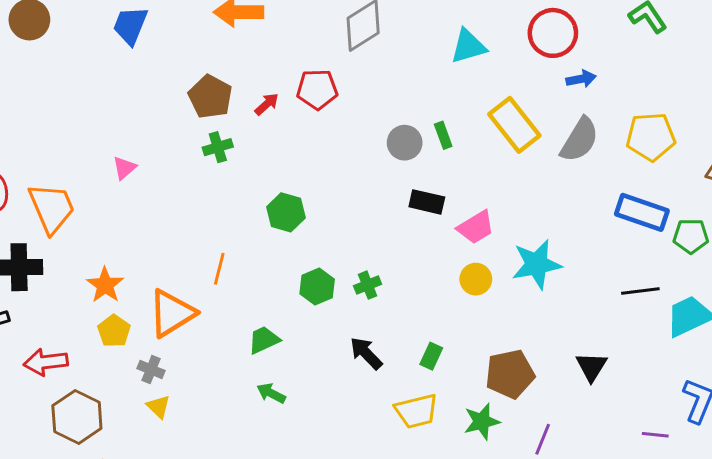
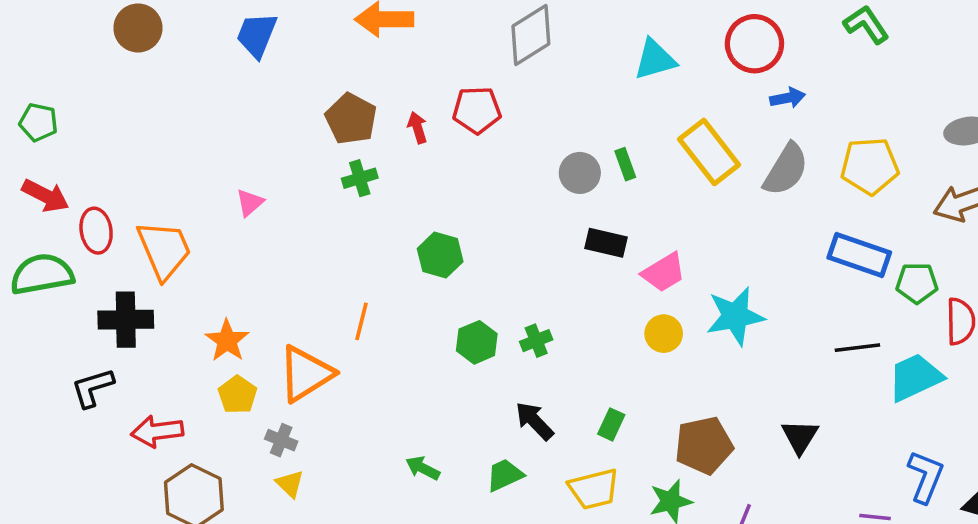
red arrow: (267, 104) -> (417, 128), turned -65
green trapezoid: (264, 340) -> (505, 475), moved

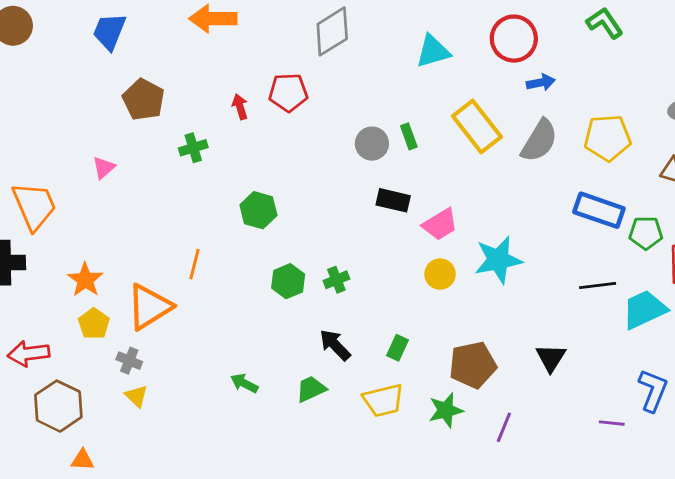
brown pentagon: (351, 119) -> (143, 100), moved

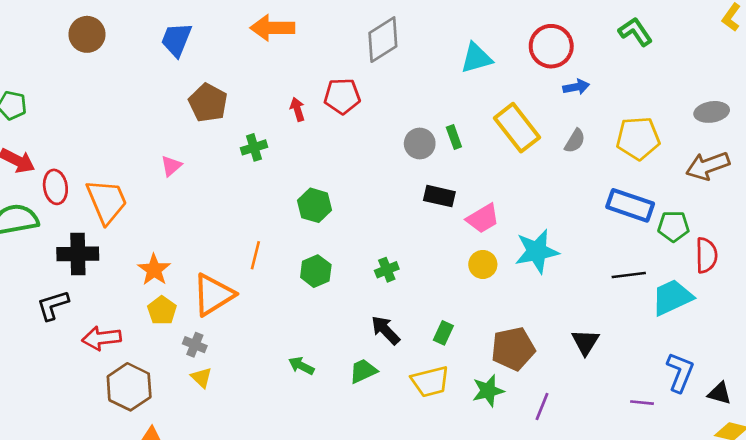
gray semicircle: (539, 141) -> (575, 141), size x0.6
green hexagon: (288, 281) -> (316, 271), moved

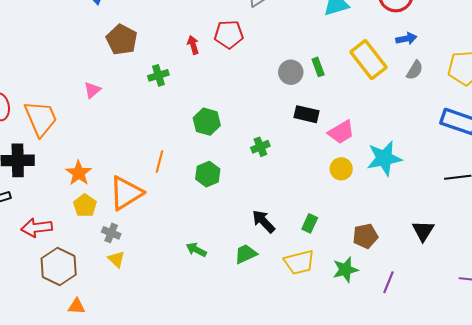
blue arrow: (576, 87) -> (406, 39), moved
green cross: (387, 270) -> (260, 147), moved
brown pentagon: (513, 349) -> (365, 236), size x0.7

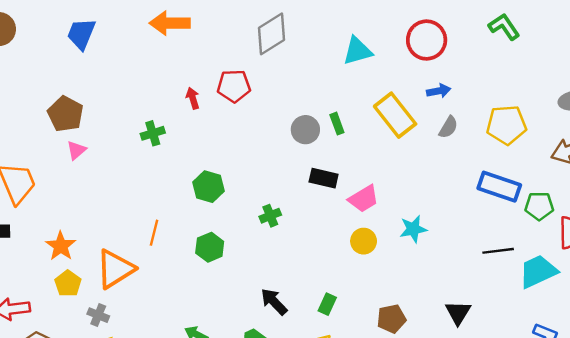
brown pentagon: (122, 40) -> (66, 114), moved
cyan star: (384, 158) -> (413, 229), size x0.7

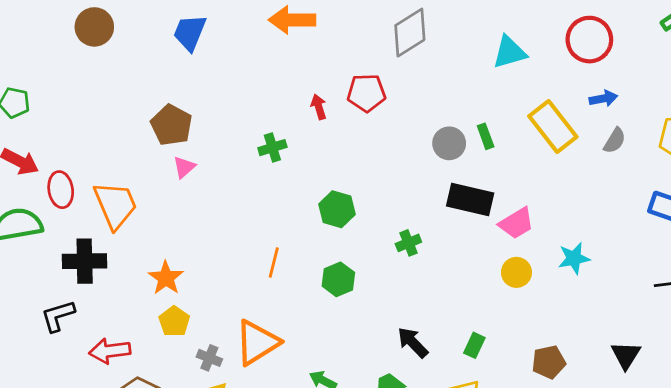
black rectangle: (324, 178) -> (470, 199), size x1.4
orange triangle: (115, 269) -> (257, 342), moved

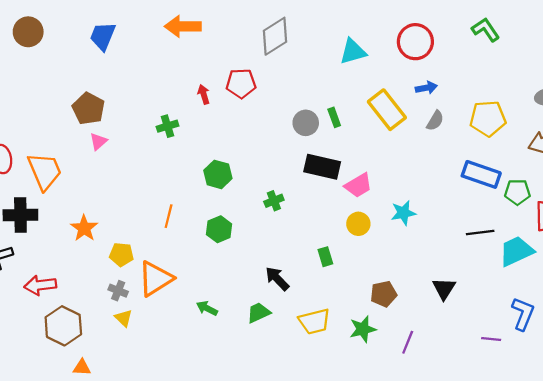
yellow pentagon: (174, 321) -> (121, 254), moved, turned -30
green rectangle: (474, 345) -> (325, 257), moved, turned -42

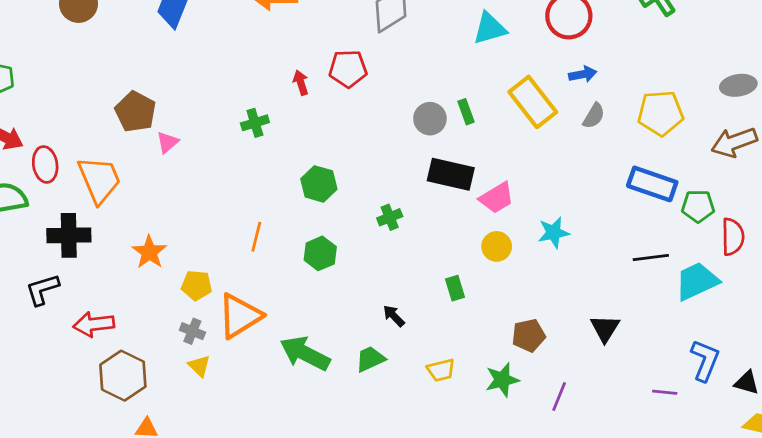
brown pentagon: (88, 109) -> (135, 112), moved
black arrow: (277, 279) -> (394, 316), size x0.7
green arrow: (207, 308) -> (305, 353), size x1.8
yellow trapezoid: (314, 321) -> (441, 370), size x0.7

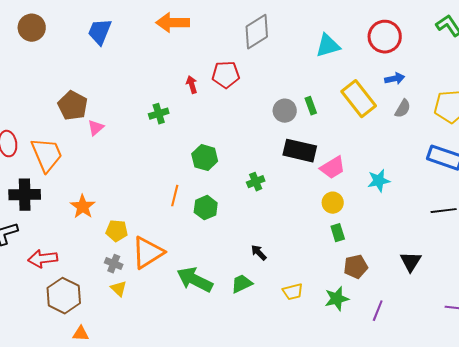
cyan star: (554, 233) -> (379, 181), moved
orange line: (256, 237) -> (175, 196), moved
green rectangle: (455, 288) -> (338, 233), moved

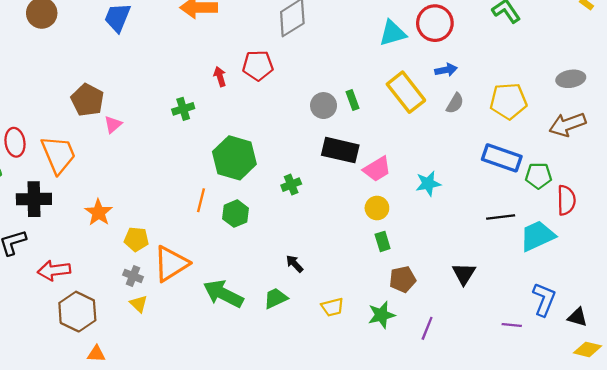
cyan triangle: (328, 46) -> (393, 33), moved
green hexagon: (205, 158) -> (234, 158), size x1.5

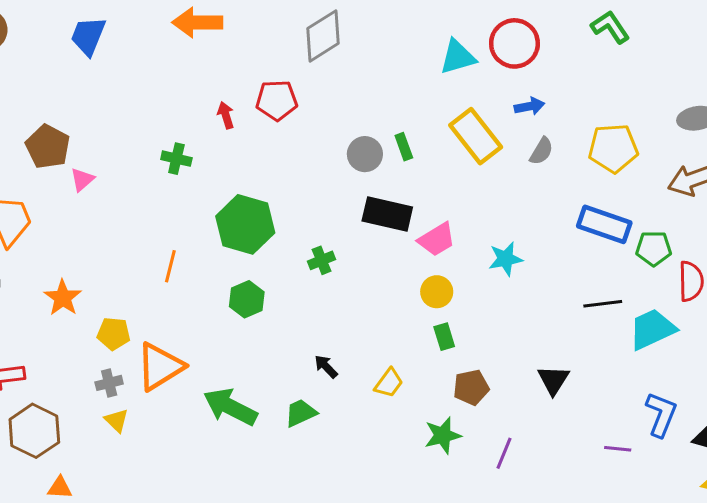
green cross: (183, 109) -> (176, 159), turned 30
orange line: (201, 200) -> (170, 266), moved
gray cross: (133, 276) -> (109, 383), turned -36
yellow trapezoid: (332, 307) -> (389, 383), moved, turned -40

